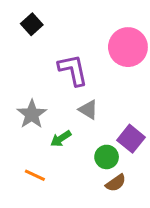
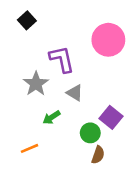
gray star: (32, 114) -> (36, 84), moved
orange line: (35, 175) -> (29, 148), turned -48
brown semicircle: (116, 183) -> (98, 155), turned -36

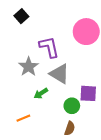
gray triangle: (75, 93) -> (59, 74), size x1.5
purple square: (111, 117) -> (88, 93), turned -36
brown semicircle: (98, 155) -> (70, 128), moved

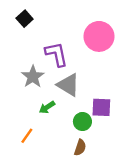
orange line: (23, 118) -> (27, 136), turned -32

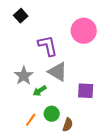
gray star: (33, 77) -> (24, 76), moved
green circle: (82, 122) -> (52, 114), moved
orange line: (27, 136) -> (31, 120), moved

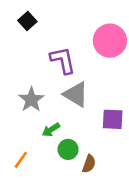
green arrow: (40, 91) -> (51, 130), moved
orange line: (31, 120) -> (21, 160), moved

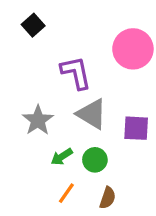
purple square: (113, 119) -> (136, 128), moved
green circle: (68, 149) -> (95, 160), moved
orange line: (21, 160) -> (66, 193), moved

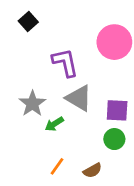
green arrow: (62, 157) -> (54, 124), moved
green circle: (95, 160) -> (114, 139), moved
brown semicircle: (108, 198) -> (93, 170), turned 42

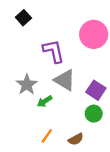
purple square: (117, 110) -> (96, 90), turned 30

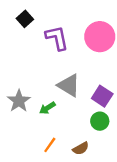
purple L-shape: (54, 51) -> (57, 38), moved
gray star: (27, 85) -> (19, 101), moved

